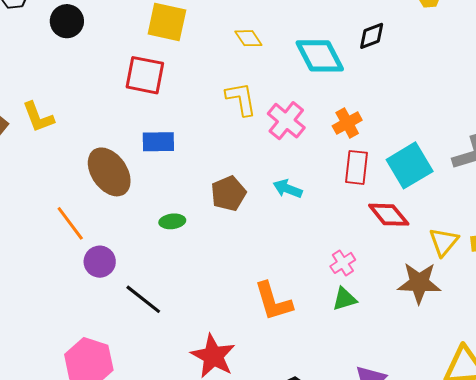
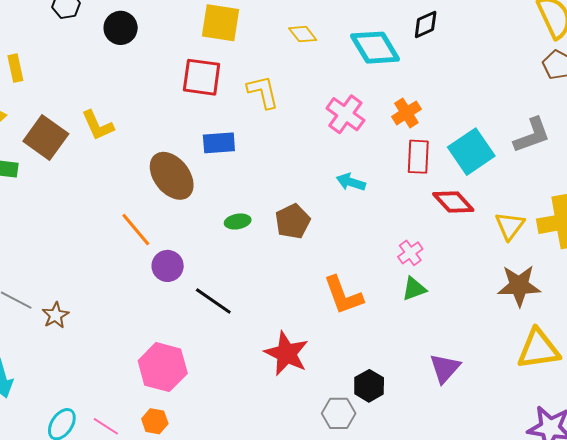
yellow L-shape: (241, 99) -> (263, 92), moved
brown pentagon: (228, 193) -> (293, 221), moved
brown star: (419, 283) -> (519, 286), moved

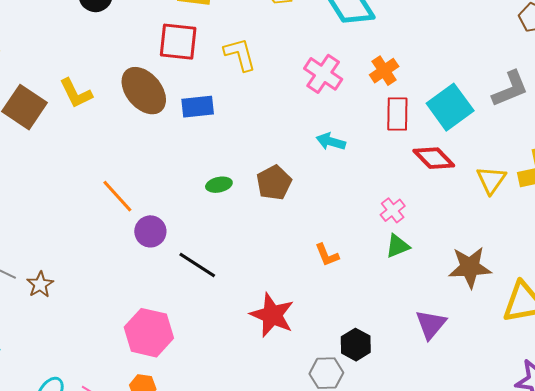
brown ellipse: (172, 176) -> (144, 91), moved
brown star: (519, 286) -> (470, 267), moved
orange L-shape: (343, 295) -> (327, 255), size x0.6

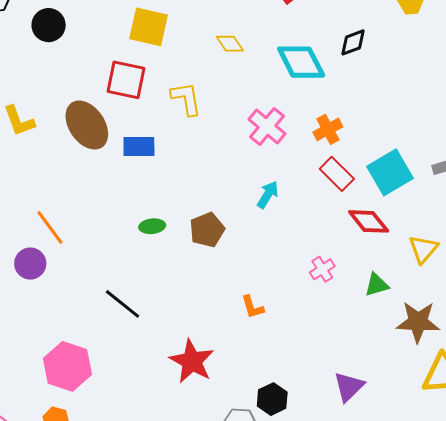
red rectangle: (397, 114) -> (337, 174), turned -52
cyan arrow: (331, 142) -> (268, 195), turned 100
purple circle: (150, 231) -> (30, 264), moved
green triangle: (398, 246) -> (377, 285), moved
brown star: (470, 267) -> (418, 322), moved

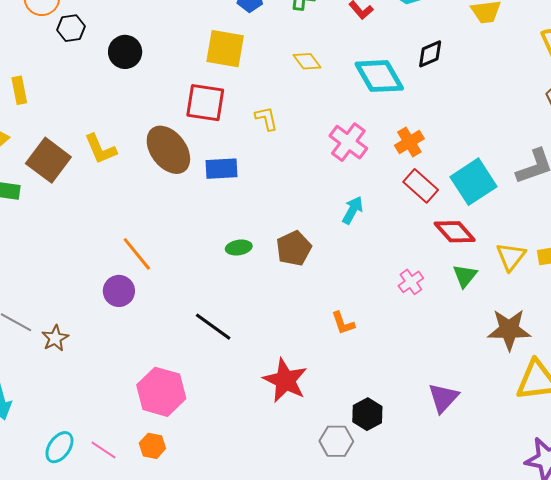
yellow L-shape: (186, 99) -> (266, 118), size x0.7
green triangle: (377, 285) -> (465, 276), moved, turned -32

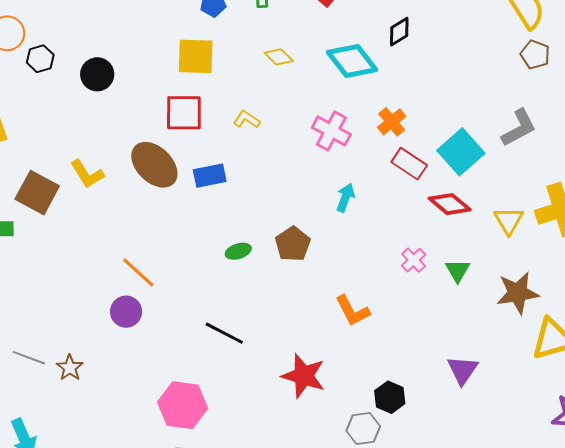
yellow L-shape: (266, 118) -> (247, 119), turned -36
green triangle: (465, 276) -> (458, 271), moved
orange L-shape: (343, 323) -> (352, 311), size x1.4

